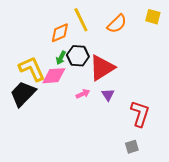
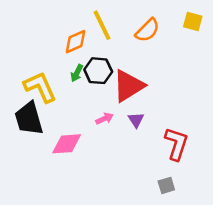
pink diamond: (54, 76) -> (67, 144), moved
black trapezoid: (23, 94) -> (29, 119), turned -60

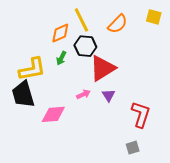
black hexagon: (98, 71) -> (85, 46), moved
yellow L-shape: (40, 87) -> (32, 69), turned 104

